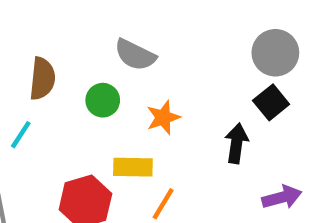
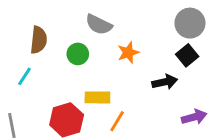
orange star: (163, 117) -> (128, 53), moved
black arrow: (237, 143) -> (165, 82), turned 70

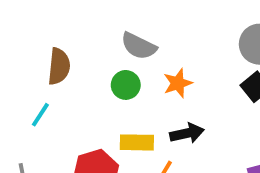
green circle: (78, 54) -> (126, 85), moved
black arrow: (165, 82) -> (187, 133), moved

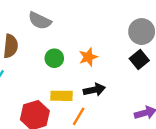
gray semicircle: (139, 46) -> (40, 21), moved

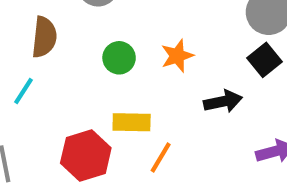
black arrow: (94, 90) -> (223, 101), moved

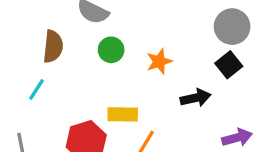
green circle: (119, 58) -> (111, 50), moved

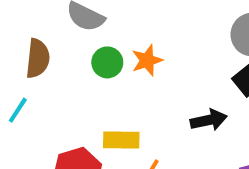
orange star: (159, 61) -> (147, 60), moved

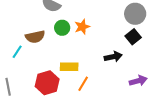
brown semicircle: (38, 58) -> (35, 37), moved, turned 72

